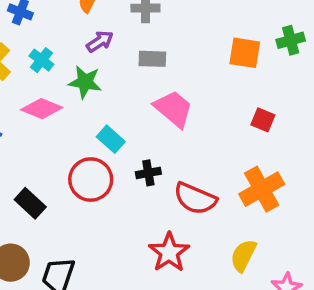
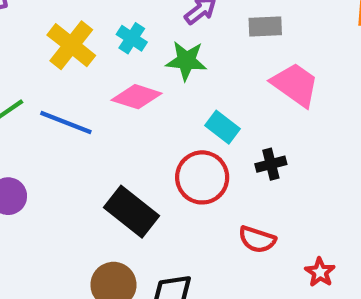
red semicircle: (195, 199) -> (257, 239), moved, size x0.7
black rectangle: (30, 203) -> (132, 212), size x1.4
red star: (169, 252) -> (320, 272), moved, size x0.6

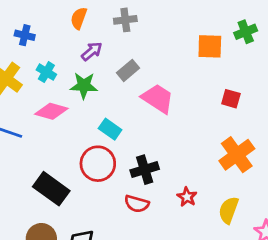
gray rectangle: (265, 26) -> (128, 70), moved, turned -35
black cross: (271, 164) -> (145, 170), moved, size x1.4
red star: (320, 272) -> (187, 197), moved

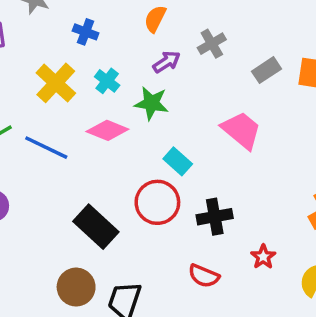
gray cross: (125, 20) -> (212, 44), moved, turned -30
gray rectangle: (128, 70) -> (266, 70), moved
red semicircle: (137, 204) -> (204, 276), moved

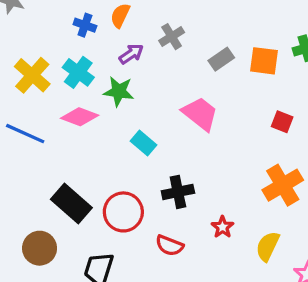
blue cross: (86, 32) -> (85, 25), moved
cyan cross: (107, 81) -> (78, 72), size x1.4
red circle: (157, 202) -> (123, 212), moved
brown circle: (76, 287) -> (40, 248), moved

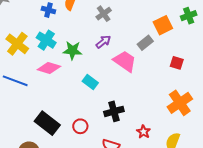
purple arrow: (131, 54) -> (103, 42), moved
gray rectangle: (221, 59) -> (145, 43), moved
orange square: (264, 61) -> (163, 25), turned -30
red circle: (123, 212) -> (80, 126), size x0.6

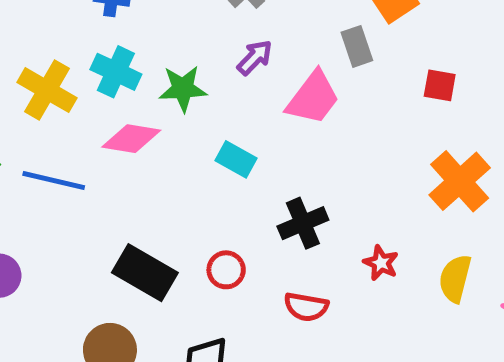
gray rectangle: (145, 43) -> (357, 46), turned -63
pink trapezoid: (125, 61) -> (313, 98), turned 100

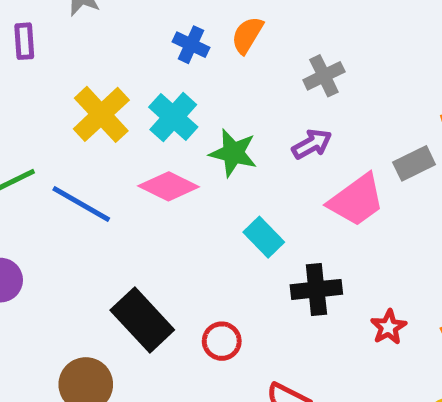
gray rectangle: (357, 46) -> (414, 163), turned 66
black cross: (303, 223) -> (316, 289), moved
red star: (381, 263) -> (389, 327), moved

